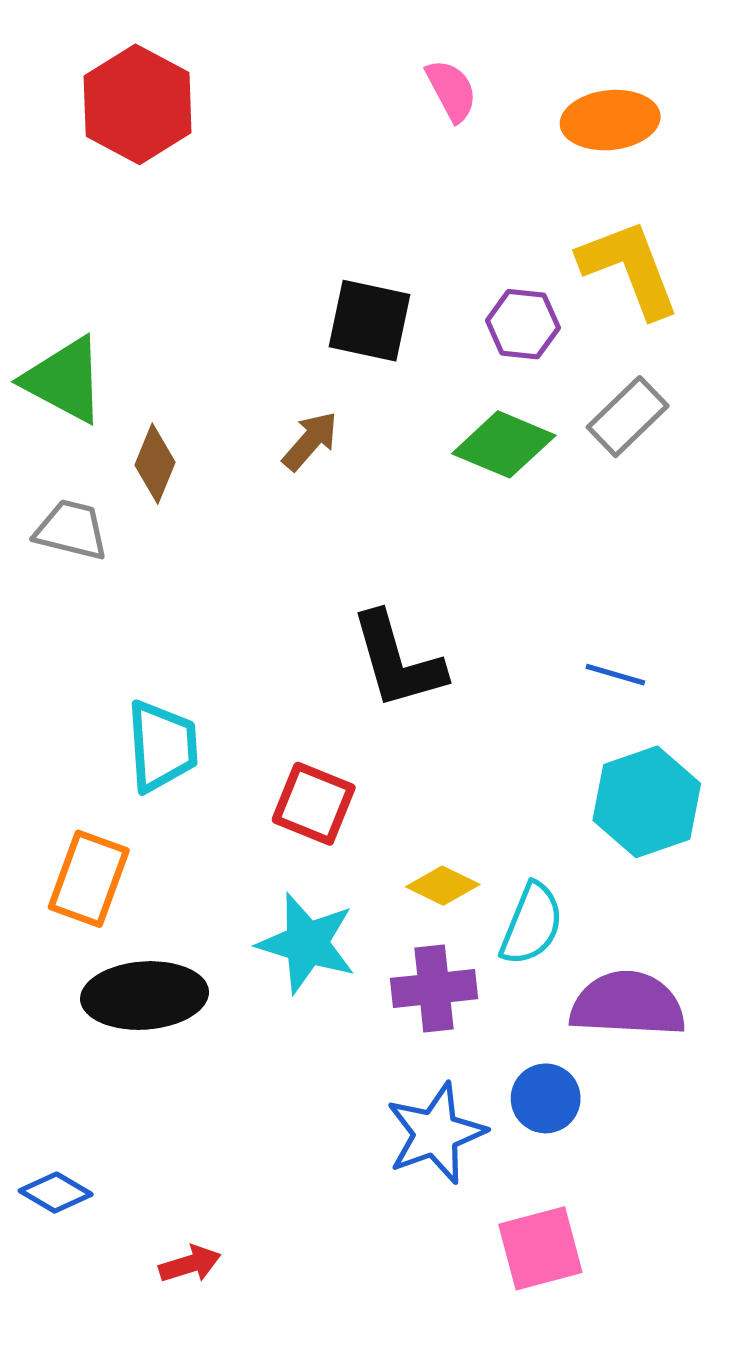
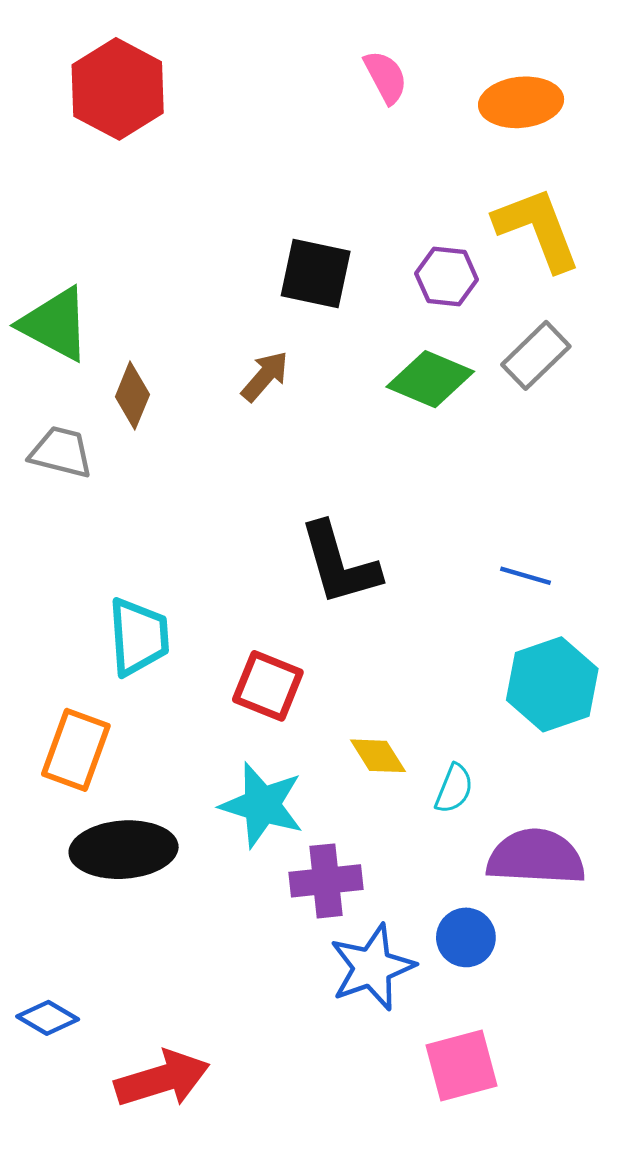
yellow diamond: (443, 886) -> (378, 756), turned 32
cyan semicircle: (532, 924) -> (454, 789), size x0.7
purple cross: (434, 989) -> (326, 881), moved
red arrow: (190, 1264) -> (162, 1079), size x1.8

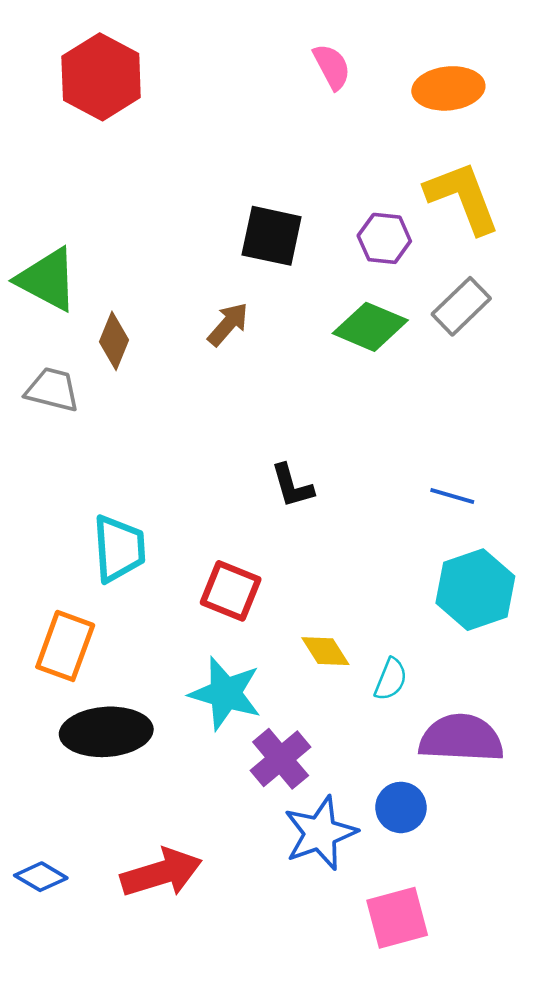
black L-shape: (339, 564) -> (292, 486), size x0.6
purple cross: (326, 881) -> (281, 759), turned -34
red arrow: (162, 1079) -> (161, 873), moved

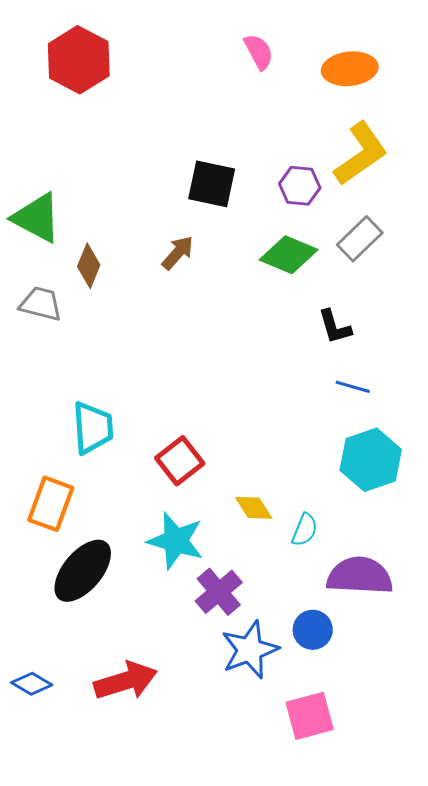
yellow L-shape: (463, 197) -> (361, 154), turned 76
black L-shape: (292, 486) -> (335, 327), moved
red square: (231, 591) -> (180, 461), turned 30
black ellipse: (106, 732) -> (83, 571), turned -46

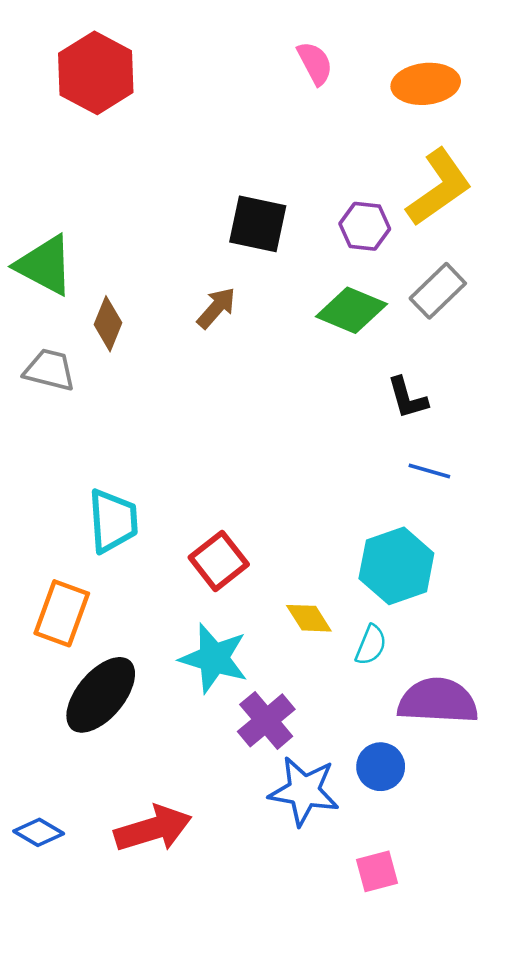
cyan hexagon: (371, 460) -> (396, 566), moved
blue star: (250, 650) -> (304, 791), turned 30
pink square: (310, 716) -> (377, 871), size x0.7

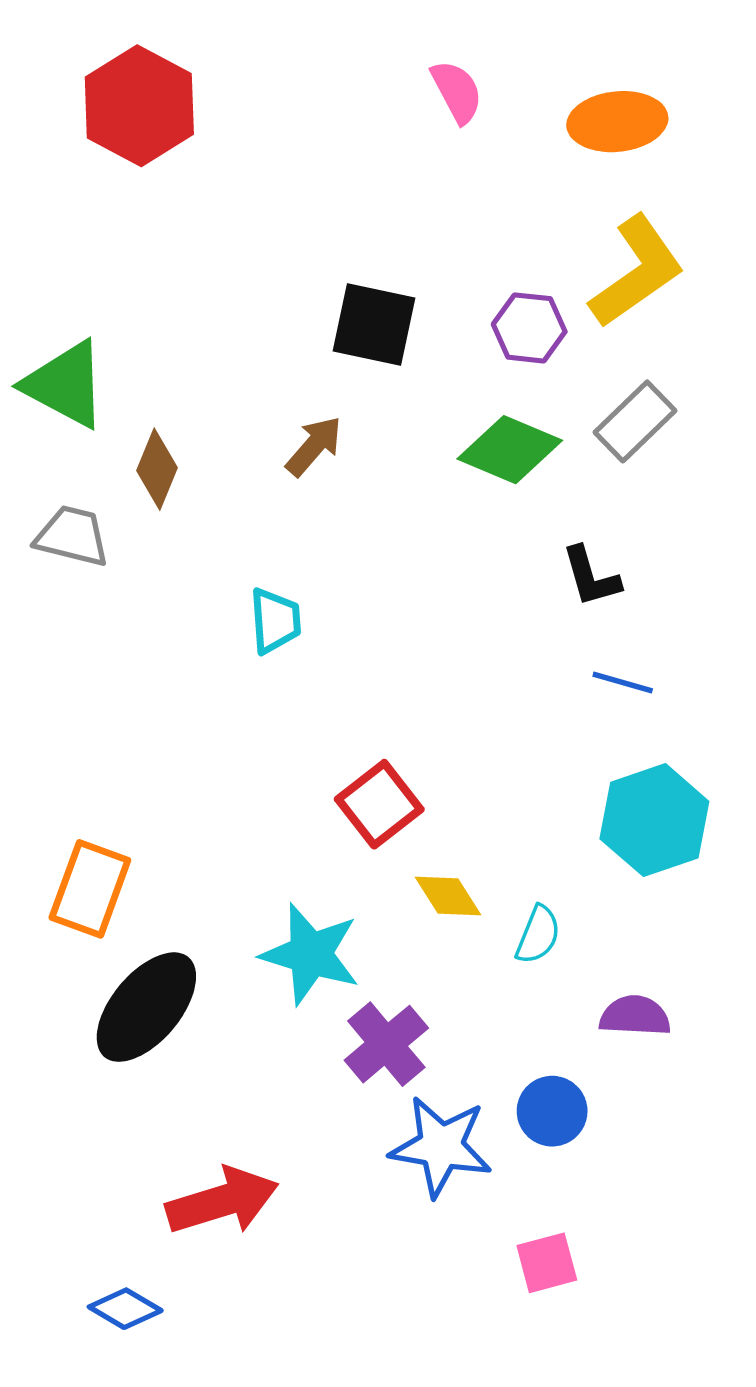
cyan trapezoid: (113, 521) -> (275, 621), moved, size x0.7
red square: (219, 561) -> (379, 804), moved
cyan hexagon: (396, 566) -> (654, 820), moved
purple semicircle: (438, 701) -> (635, 1016), size x0.6
blue diamond: (39, 832) -> (125, 1309), moved

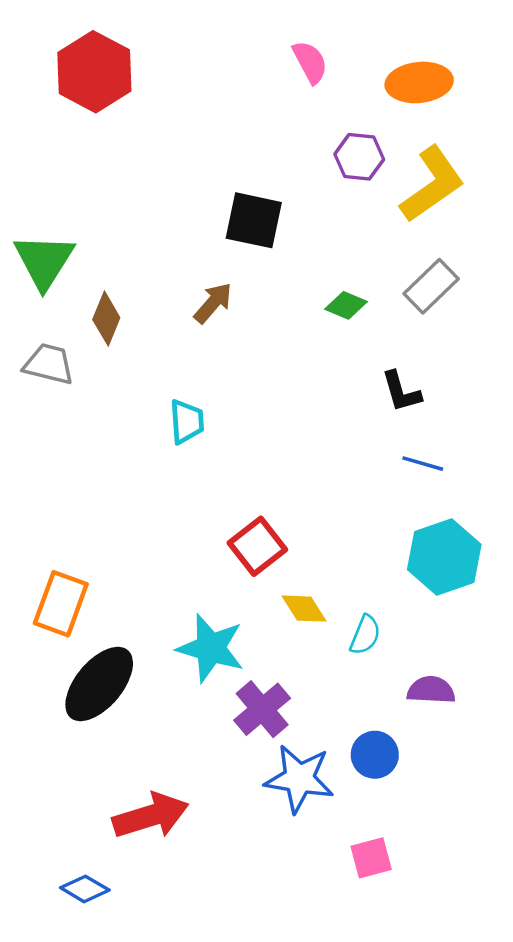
purple hexagon: (529, 328) -> (359, 157), moved
green triangle: (65, 384) -> (44, 261), turned 34
green diamond: (510, 450) -> (346, 305), size x0.6

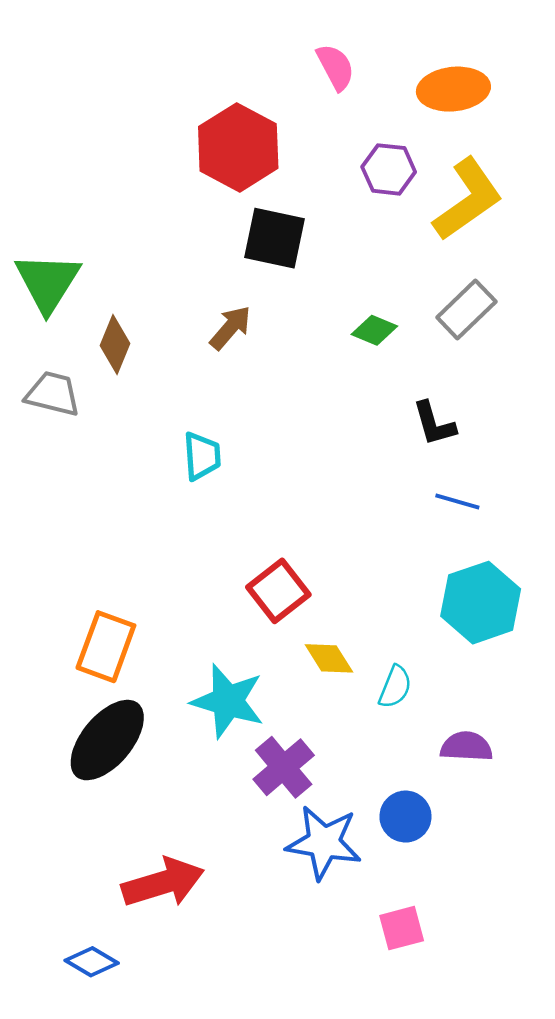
red hexagon: (94, 72) -> (238, 147), moved
orange rectangle: (61, 604) -> (106, 647), moved

